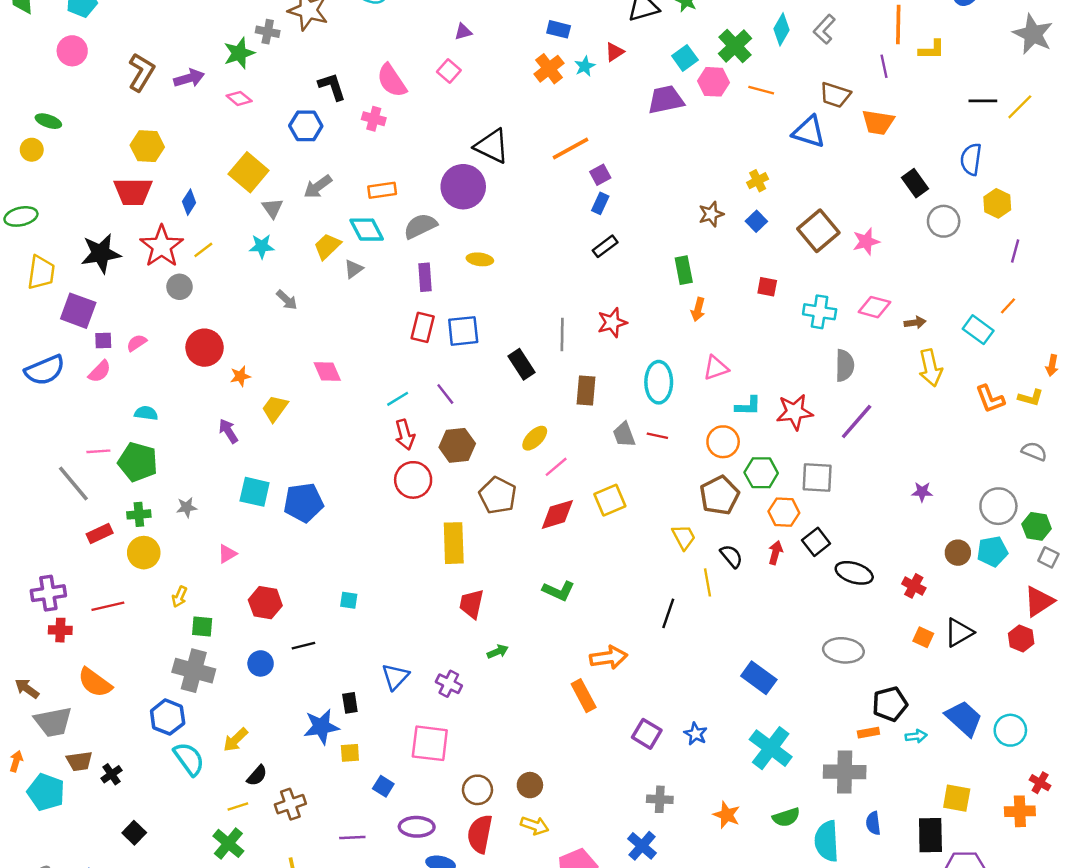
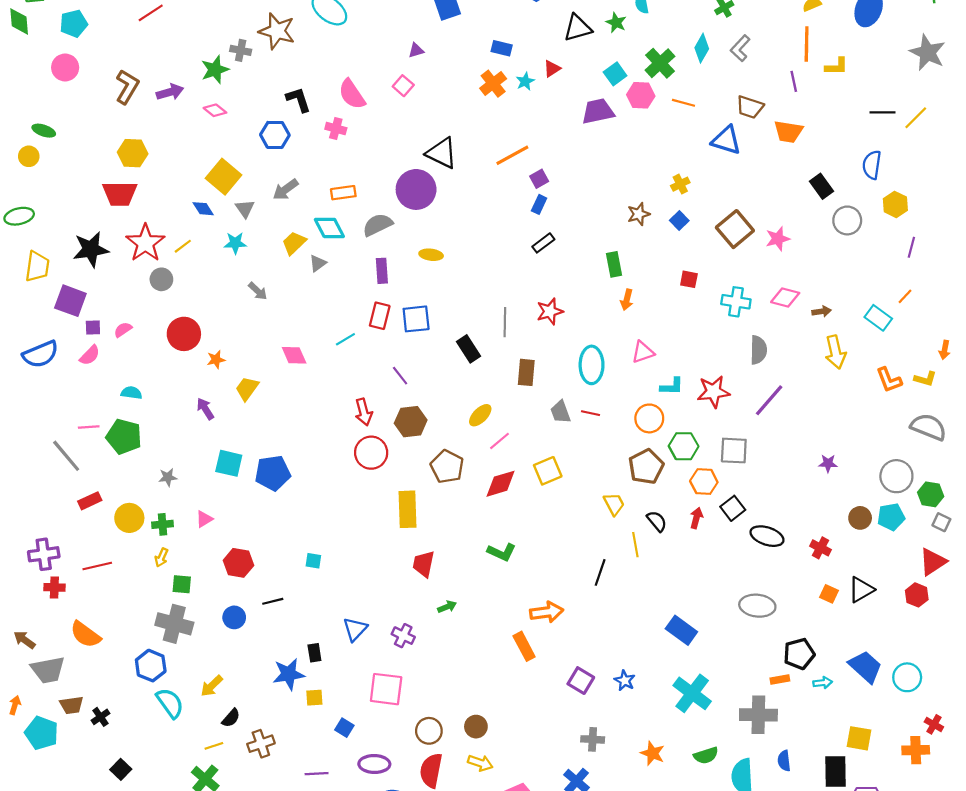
blue diamond: (189, 202) -> (203, 209), moved, turned -65
cyan line: (398, 399) -> (345, 339), moved
gray semicircle: (1034, 451) -> (929, 427), size x1.6
green cross: (139, 514) -> (162, 524), moved

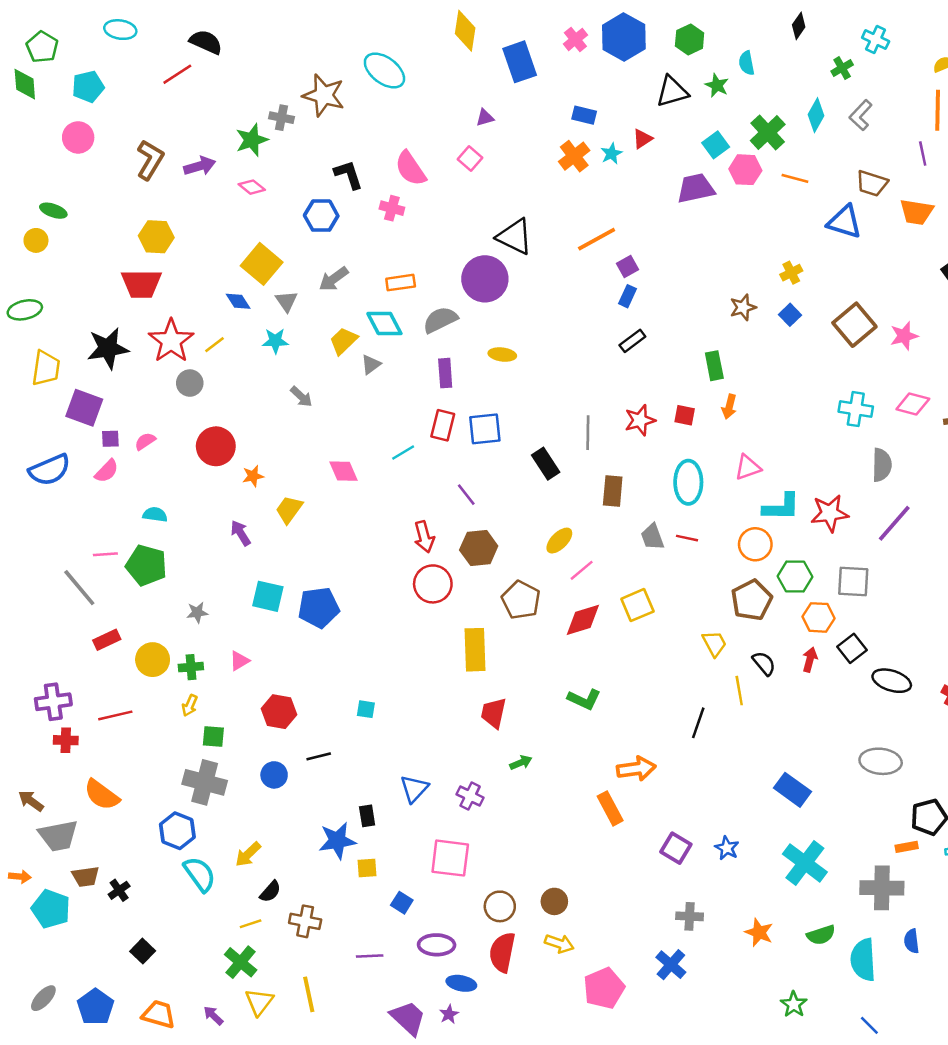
red square: (689, 279) -> (685, 415), moved
cyan L-shape: (672, 386) -> (781, 507), size x1.4
orange arrow: (15, 705) -> (20, 877), turned 78
brown cross: (261, 744) -> (305, 921), turned 30

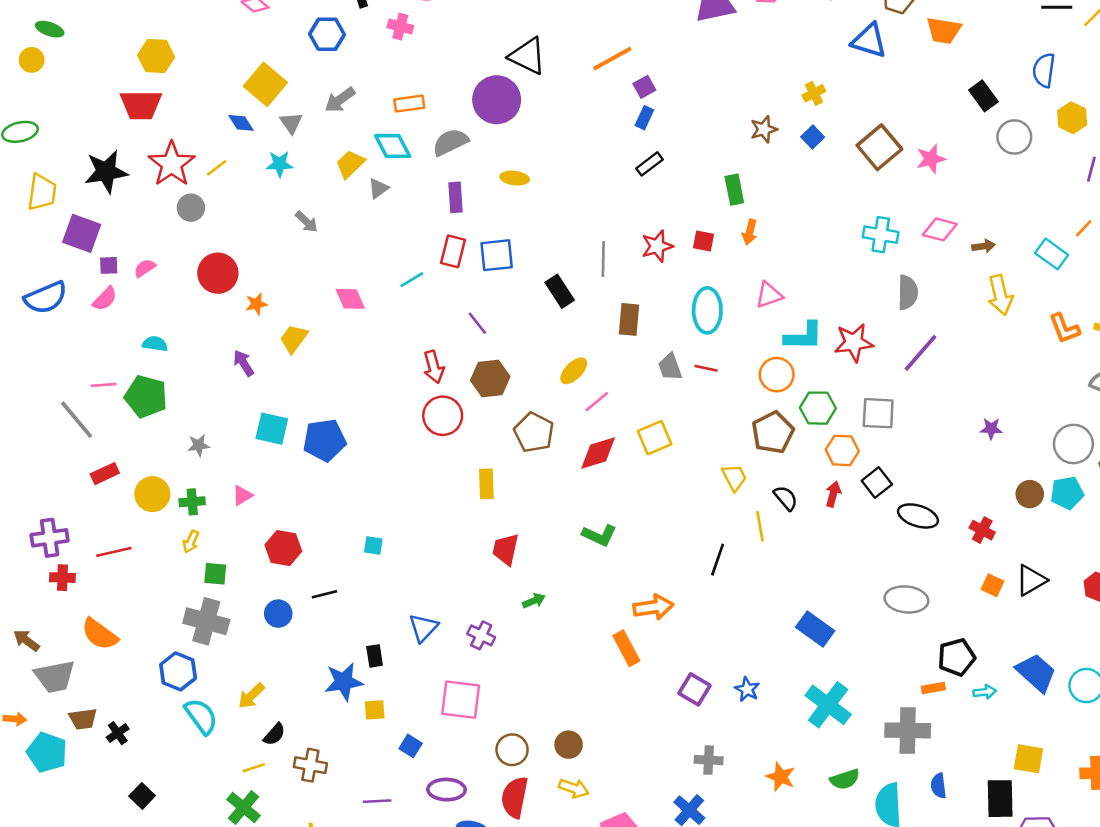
yellow rectangle: (475, 650) -> (486, 484), size x0.7

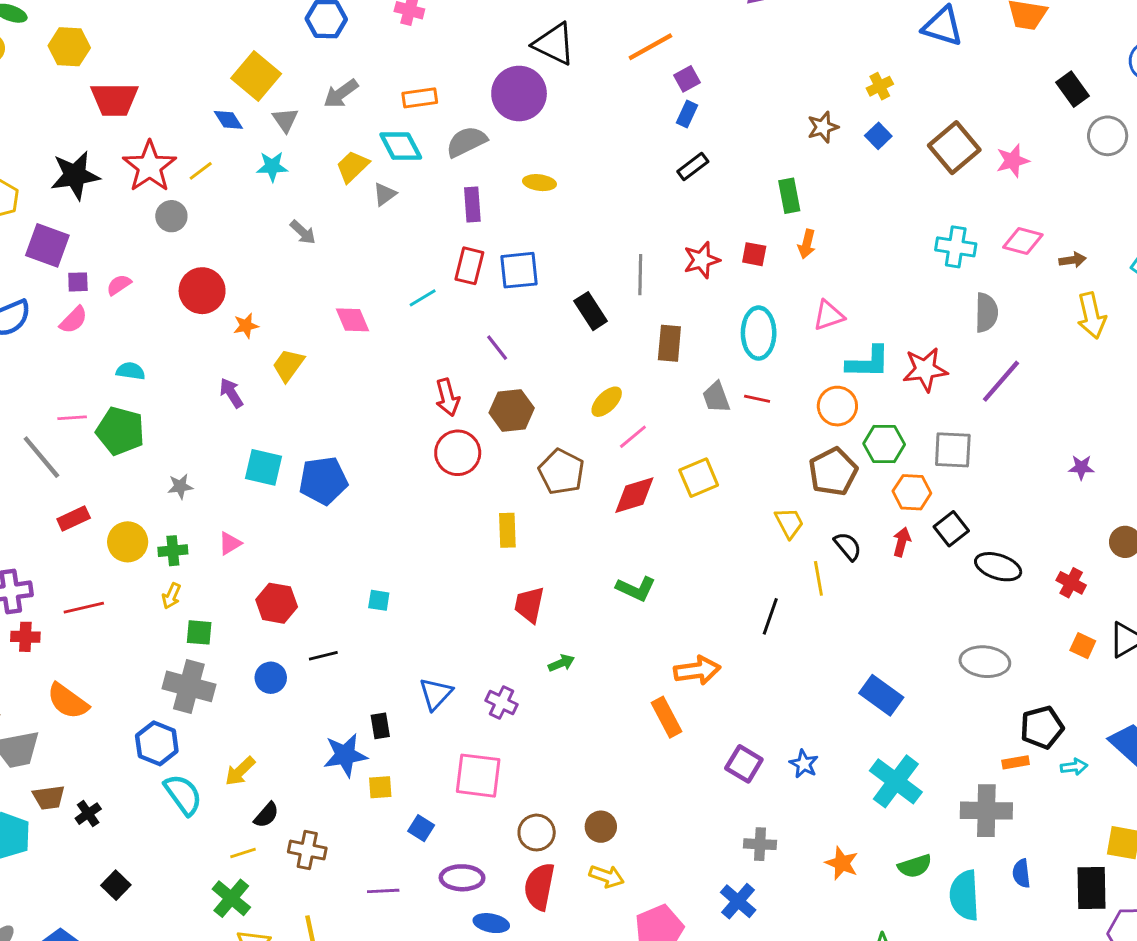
yellow hexagon: (156, 56) -> (69, 47), moved

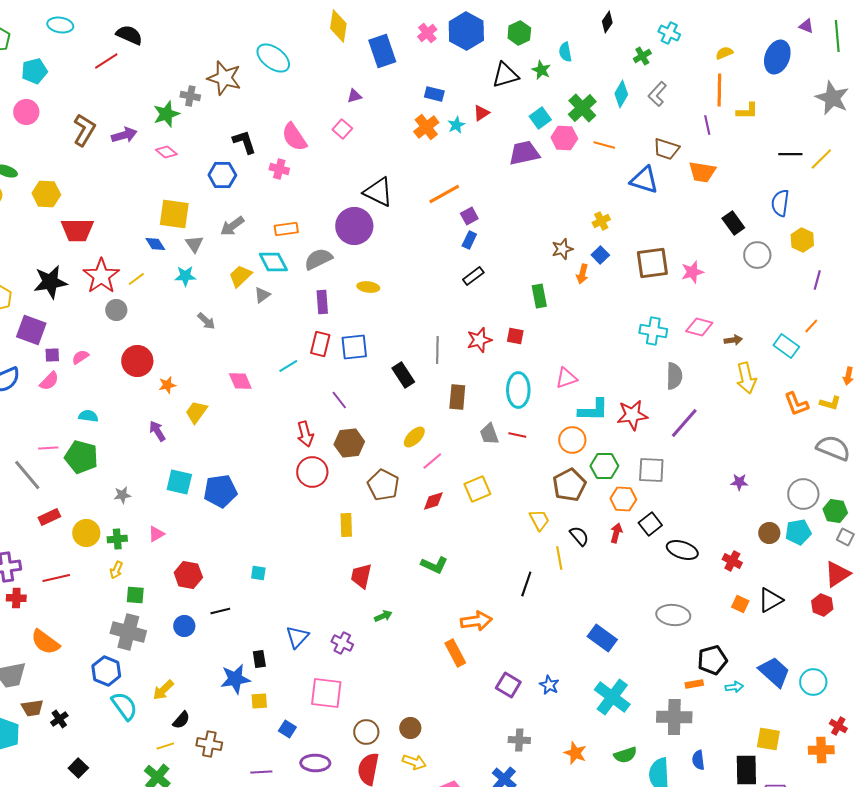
yellow square: (256, 76) -> (174, 214), turned -32
brown square: (954, 148) -> (652, 263), turned 32
orange arrow: (807, 244) -> (582, 274), moved
red diamond: (634, 495) -> (433, 501), size x0.7

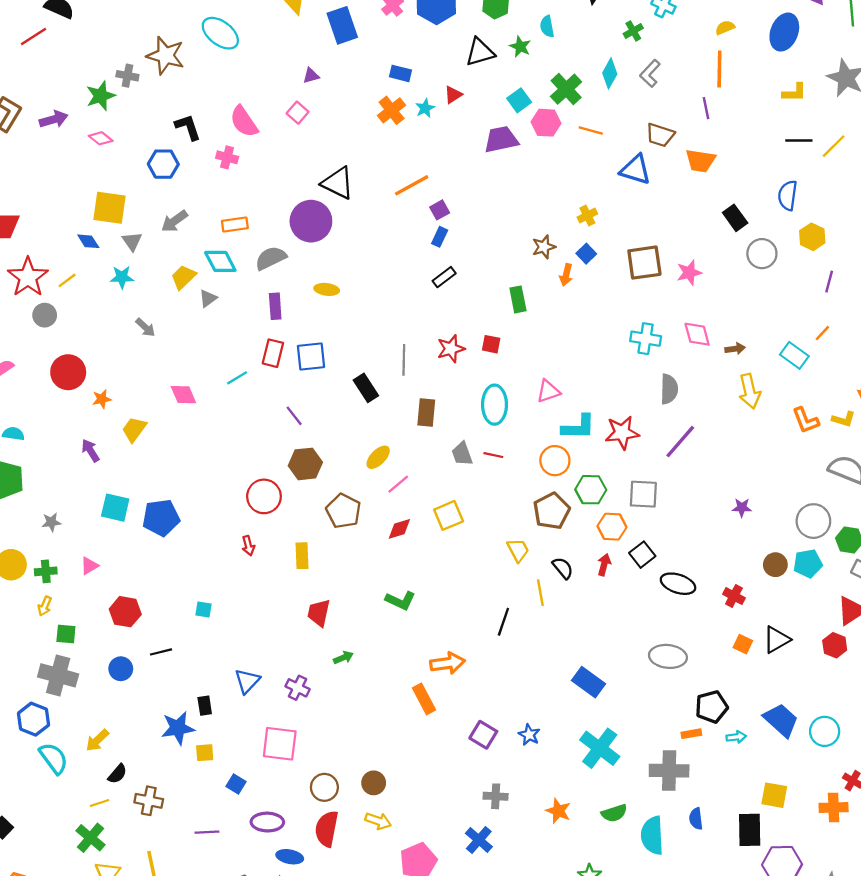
yellow L-shape: (747, 111) -> (794, 92), moved
pink diamond: (699, 327) -> (697, 334), turned 60
red arrow: (305, 434) -> (248, 546), moved, size x0.7

